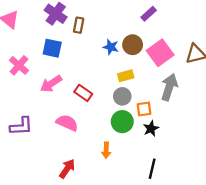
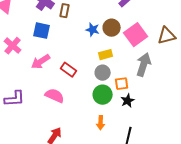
orange arrow: (106, 150) -> (101, 123), moved

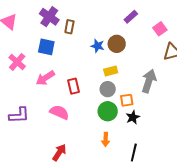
pink square: (136, 35) -> (160, 29), moved, size x0.6
red rectangle: (69, 70) -> (73, 86), turned 42

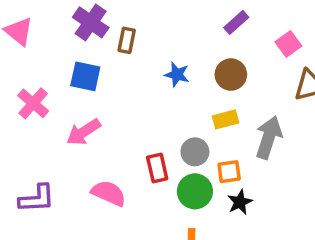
brown circle: (117, 44) -> (231, 75), moved
yellow rectangle: (111, 71) -> (225, 119), moved
red rectangle: (73, 86) -> (157, 168), moved

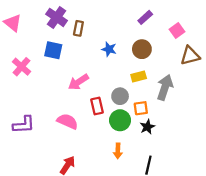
pink arrow: (83, 132) -> (78, 82), moved

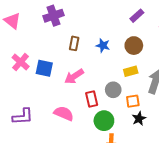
purple cross: (57, 17) -> (54, 16), turned 36
brown rectangle: (78, 28) -> (74, 43), moved
blue square: (53, 50) -> (44, 68), moved
green circle: (120, 120) -> (104, 121), moved

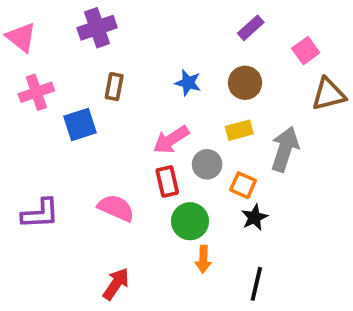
brown rectangle: (74, 43) -> (114, 87), moved
pink cross: (21, 62) -> (36, 92), moved, turned 30
blue square: (44, 68) -> (80, 124), turned -30
pink arrow: (74, 76) -> (171, 140), moved
orange square: (133, 101) -> (243, 185), turned 32

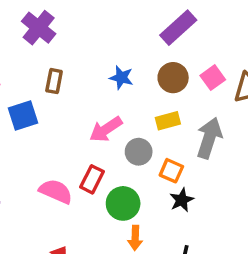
purple cross: (97, 28) -> (39, 28), turned -32
purple rectangle: (251, 28) -> (178, 28), size x1.5
pink square: (306, 51) -> (213, 78), moved
red rectangle: (167, 181) -> (92, 179), moved, turned 40

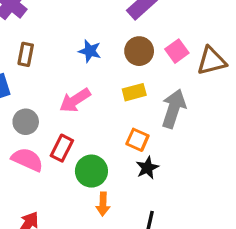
gray circle: (139, 152) -> (26, 122), moved

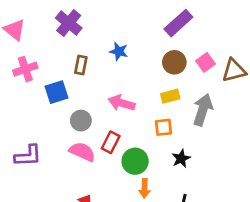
blue star: (90, 51) -> (119, 51), moved
pink arrow: (75, 100) -> (122, 103), turned 50
orange square: (137, 140) -> (164, 127), moved, turned -30

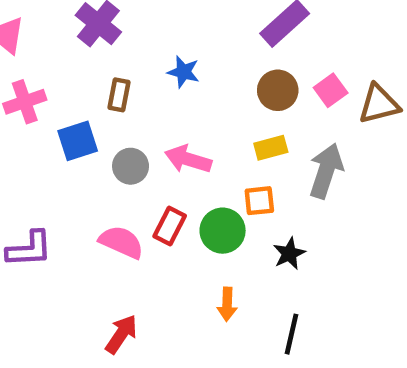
gray circle: (81, 121) -> (131, 166), moved
green circle: (135, 161) -> (223, 231), moved

